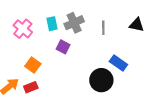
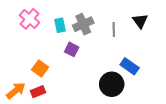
black triangle: (137, 25) -> (140, 21), moved, turned 42
pink cross: (23, 29) -> (29, 19), moved

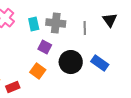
gray cross: (83, 24) -> (56, 23), turned 30
orange square: (40, 68) -> (38, 71), moved
black circle: (112, 84) -> (71, 62), moved

